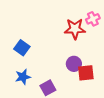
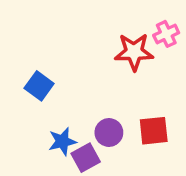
purple circle: (74, 64) -> (109, 133), moved
blue star: (23, 77) -> (62, 141), moved

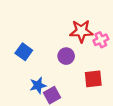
pink cross: (166, 34) -> (101, 40), moved
purple circle: (109, 133) -> (66, 56), moved

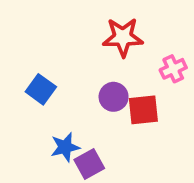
red star: (81, 31) -> (123, 37), moved
red square: (93, 79) -> (143, 110), moved

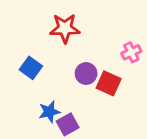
red star: (123, 37) -> (65, 28), moved
red square: (143, 110) -> (109, 83), turned 30

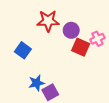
purple circle: (86, 74) -> (71, 30), moved
red square: (109, 83) -> (81, 47), moved

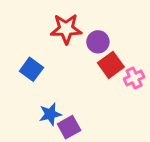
pink cross: (97, 39) -> (134, 78), moved
red square: (81, 47) -> (111, 65), turned 30

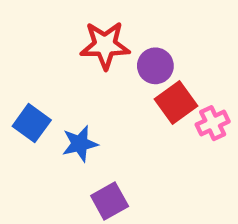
blue square: (31, 69) -> (32, 123), moved
blue star: (50, 114) -> (80, 144), moved

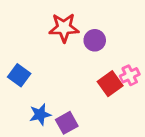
red square: (176, 102) -> (110, 84), moved
blue star: (80, 144) -> (40, 114), moved

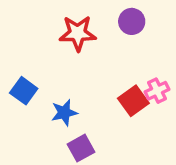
purple circle: (95, 40) -> (132, 21), moved
blue star: (40, 114) -> (64, 113), moved

